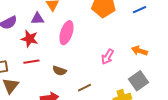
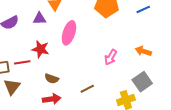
red star: (29, 39) -> (40, 49), moved
red line: (31, 62) -> (22, 62), moved
brown semicircle: (59, 71) -> (52, 79), moved

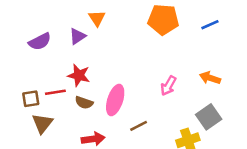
purple triangle: (39, 19) -> (78, 36), turned -32
pink ellipse: (69, 33) -> (115, 100), moved
brown semicircle: (52, 79) -> (84, 103), moved

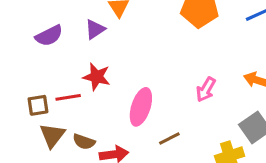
brown semicircle: (84, 103) -> (84, 142), moved

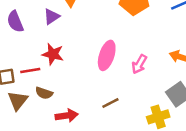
purple semicircle: (49, 36) -> (15, 22), turned 95
pink ellipse: (141, 107) -> (107, 55), moved
brown semicircle: (84, 142) -> (44, 93), moved

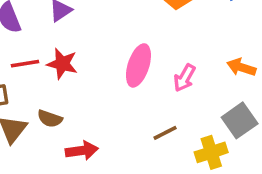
red line: (30, 70) -> (25, 64), moved
brown line: (110, 103) -> (165, 133), moved

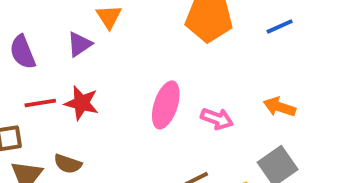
pink arrow: (185, 78) -> (217, 119), turned -100

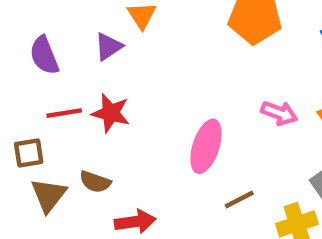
pink ellipse: (166, 105) -> (206, 146), moved
pink arrow: (217, 119) -> (279, 113), moved

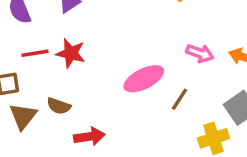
pink ellipse: (206, 146) -> (144, 79), turned 45
brown line: (239, 200) -> (179, 99), moved, turned -30

